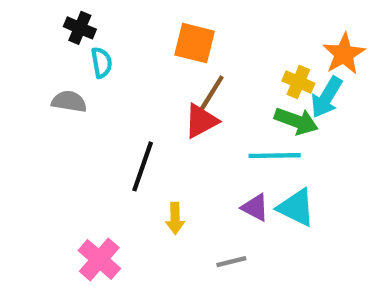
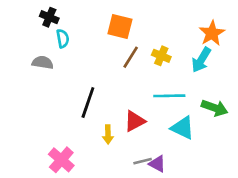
yellow cross: (298, 82) -> (161, 56), moved
red triangle: (201, 121) -> (135, 121), moved
green arrow: (296, 121) -> (215, 108), moved
purple triangle: (255, 208) -> (157, 164), moved

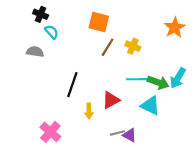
cyan semicircle: (63, 39) -> (52, 32), turned -32
cyan arrow: (201, 60) -> (178, 78), moved
green arrow: (215, 108) -> (158, 82), moved

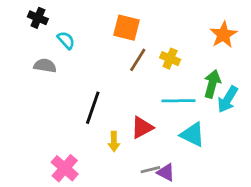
black cross: (41, 14) -> (38, 18), moved
green arrow: (158, 82) -> (212, 84), moved, turned -95

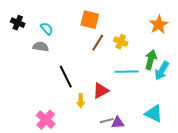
black cross: (38, 18) -> (18, 23), moved
gray semicircle: (45, 66) -> (41, 47), moved
black line: (93, 108) -> (66, 77), turned -45
cyan triangle: (193, 134) -> (154, 114), moved
purple triangle: (166, 172) -> (118, 123), turned -32

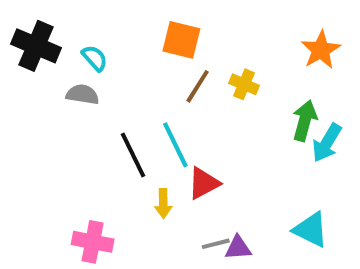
black cross: (18, 23) -> (36, 46), size x1.6
cyan line: (127, 72) -> (175, 145), moved, turned 65
pink cross: (46, 120) -> (93, 242), turned -30

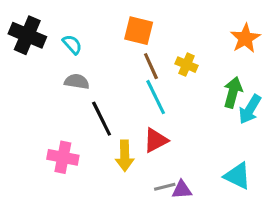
brown line: (198, 86) -> (151, 66), turned -56
gray semicircle: (82, 94) -> (77, 82), moved
cyan line: (175, 145) -> (156, 97), moved
yellow arrow: (163, 203) -> (125, 156), size x1.4
pink cross: (93, 242) -> (63, 157), moved

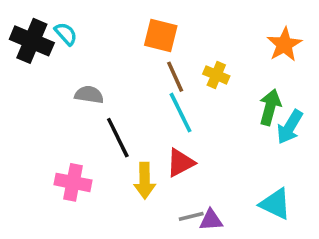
cyan semicircle: (72, 44) -> (66, 34), moved

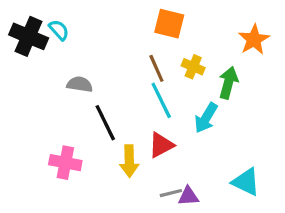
orange square: (161, 36) -> (169, 24), moved
green arrow: (270, 107) -> (228, 83), moved
cyan arrow: (290, 127) -> (206, 118), moved

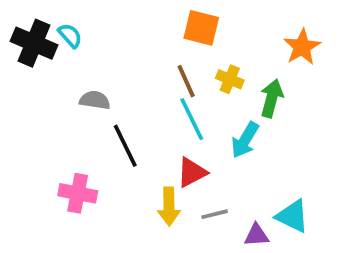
yellow arrow: (129, 161) -> (169, 207), moved
gray line: (171, 193) -> (215, 214), moved
purple triangle: (188, 196) -> (256, 235), moved

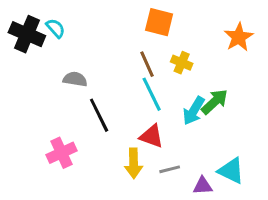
green arrow: (272, 98) -> (215, 102), moved, turned 32
red triangle: (192, 172) -> (152, 136), turned 48
pink cross: (78, 193) -> (62, 153), turned -36

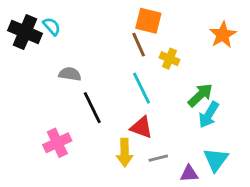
brown line: (147, 64) -> (139, 45), moved
cyan arrow: (194, 111) -> (209, 115), moved
cyan triangle: (231, 171) -> (216, 160), turned 40

